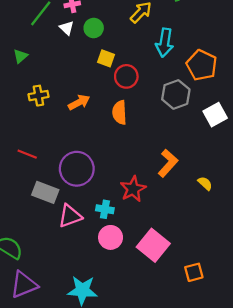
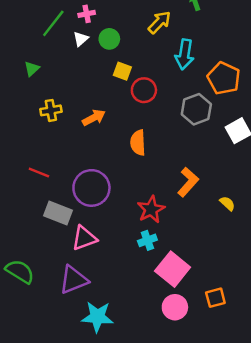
white triangle: (67, 28) -> (81, 39), turned 35
orange semicircle: (120, 112) -> (138, 143), moved
cyan cross: (105, 209) -> (147, 240), moved, turned -30
pink circle: (111, 237) -> (175, 307), moved
purple triangle: (24, 285) -> (74, 280), moved

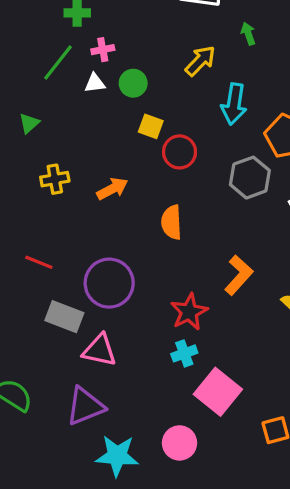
white triangle: (81, 39) -> (95, 83), turned 35
pink triangle: (84, 238) -> (100, 350), turned 32
pink circle: (175, 307) -> (180, 443), moved

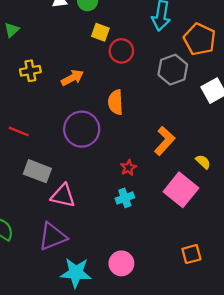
purple circle: (109, 283) -> (82, 129), moved
red star: (189, 312) -> (128, 168), size x0.6
pink square: (218, 392) -> (181, 190), moved

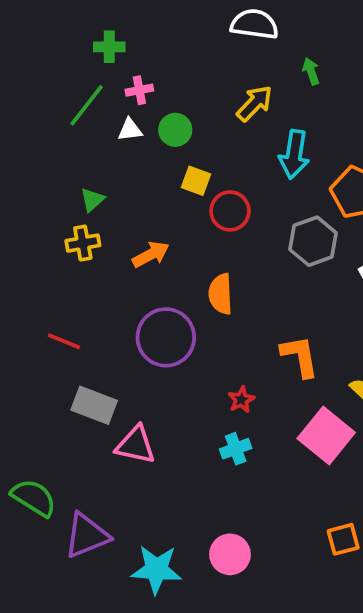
green triangle: (12, 30) -> (92, 200), moved
orange L-shape: (165, 141) -> (300, 356), turned -52
purple triangle: (53, 237) -> (87, 536), moved

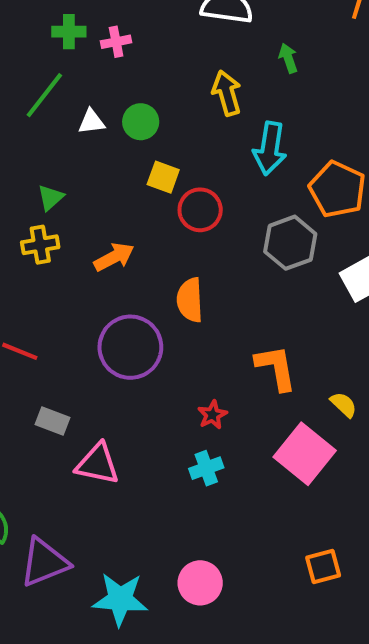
pink cross: (139, 90) -> (116, 42), moved
yellow arrow: (255, 103) -> (227, 93), turned -60
gray rectangle: (94, 405) -> (53, 421), size x0.7

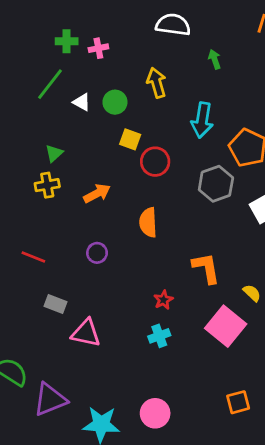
yellow arrow: (227, 93) -> (156, 83), moved
white triangle: (91, 122) -> (82, 102), turned 36
purple circle: (130, 347) -> (97, 253), moved, size x0.5

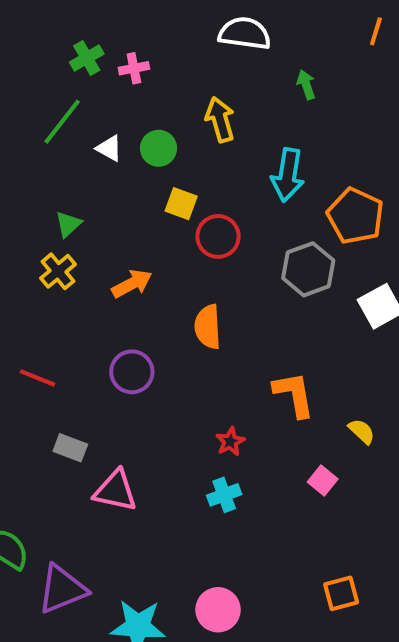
green cross: (67, 41) -> (87, 58), turned -30
yellow cross: (47, 185) -> (58, 271), turned -30
purple circle: (97, 253) -> (132, 372), size x1.4
pink square: (226, 326) -> (323, 481), size x0.5

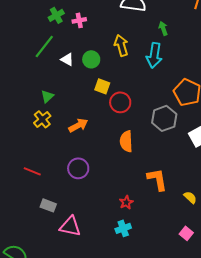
cyan arrow: (288, 175) -> (154, 55), moved
orange semicircle: (208, 327) -> (126, 141), moved
pink square: (323, 481) -> (186, 233), moved

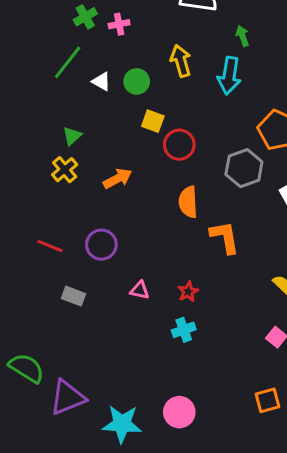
purple circle: (78, 168) -> (101, 245), moved
orange L-shape: (157, 179) -> (225, 237), moved
pink triangle: (70, 226) -> (140, 290), moved, size x0.6

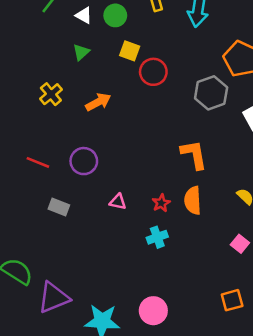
green triangle: (72, 136) -> (81, 52), moved
orange semicircle: (188, 202) -> (193, 200), moved

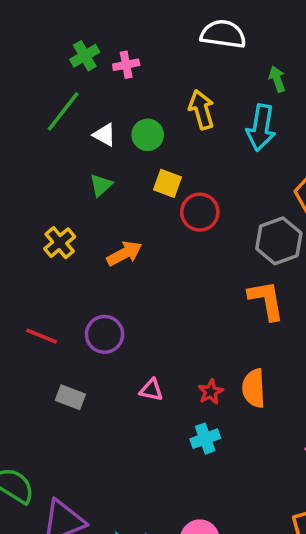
orange L-shape: (194, 155) -> (266, 300), moved

